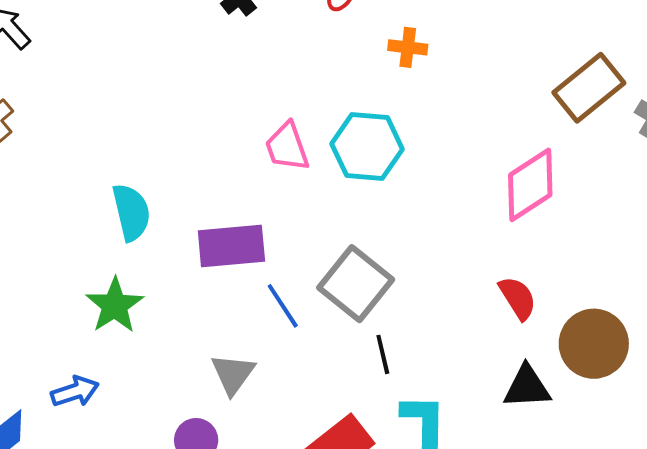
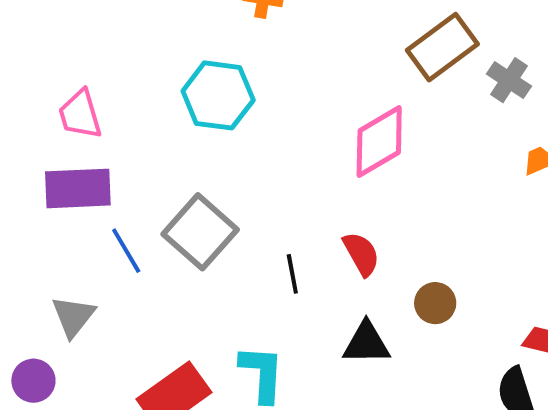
pink trapezoid: (287, 147) -> (80, 114), moved
brown circle: (594, 344) -> (435, 303), size x0.6
black line: (383, 354) -> (292, 274), moved

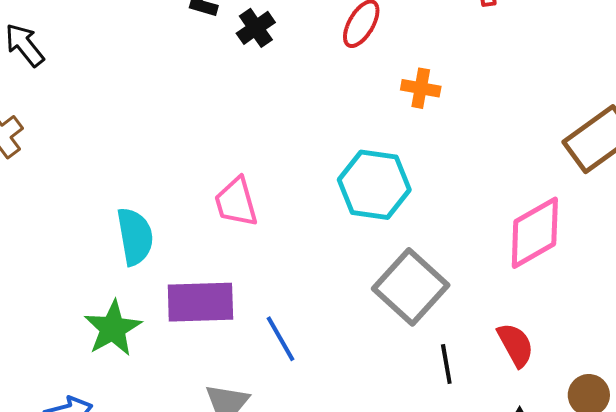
purple rectangle: (78, 188) -> (200, 302), moved
gray square: (200, 232) -> (411, 287), moved

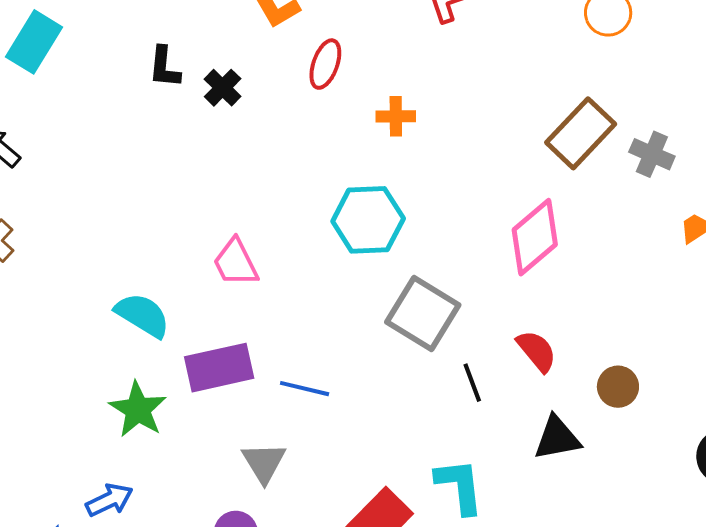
cyan semicircle: (135, 236) -> (143, 315), turned -38
blue line: (280, 339) -> (305, 389), turned -36

